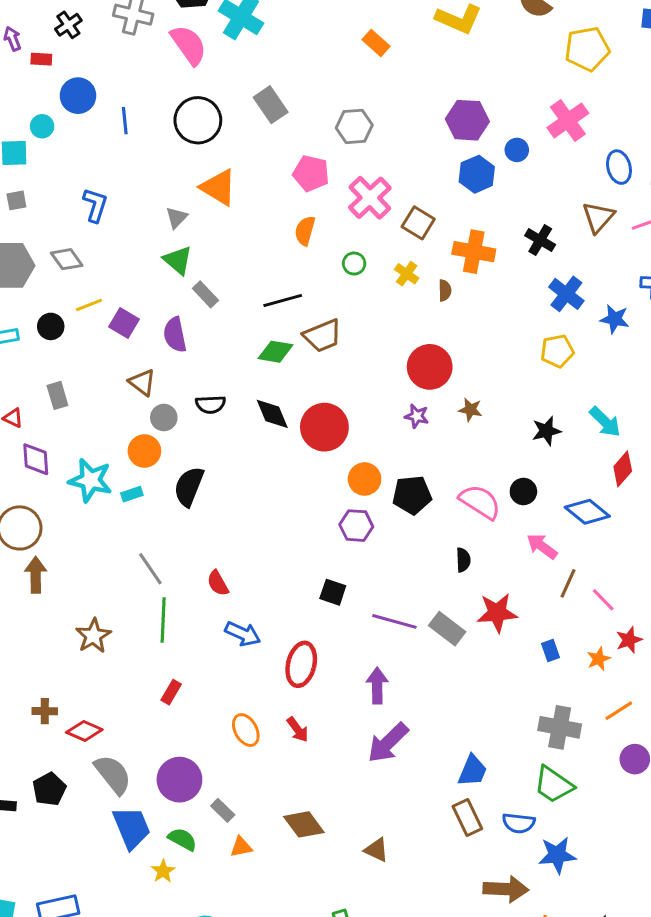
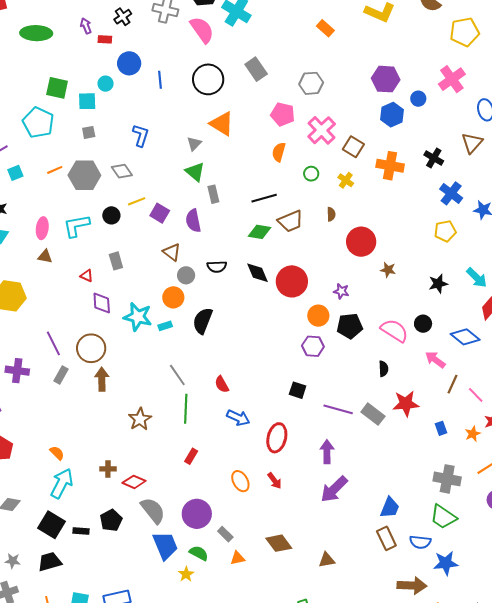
brown semicircle: (445, 290) -> (331, 214), moved
gray rectangle: (205, 294) -> (213, 194), turned 30
purple star: (417, 416) -> (341, 291), moved
brown triangle: (376, 850) -> (327, 560), turned -36

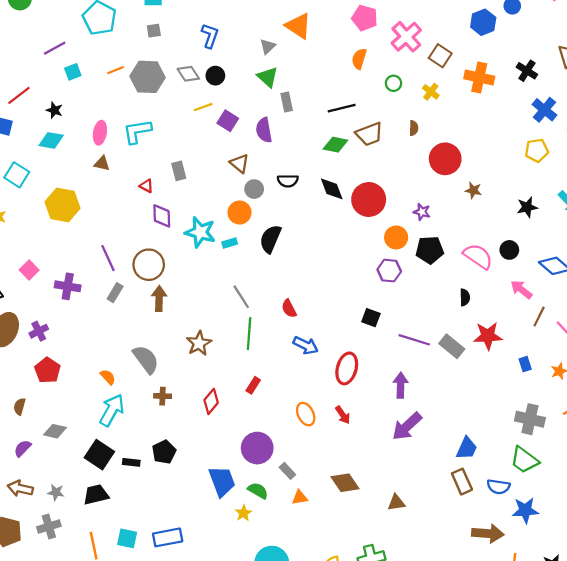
black circle: (111, 215) -> (215, 76), moved
red diamond: (134, 482) -> (211, 401), moved, turned -75
gray semicircle: (153, 510) -> (146, 359), moved

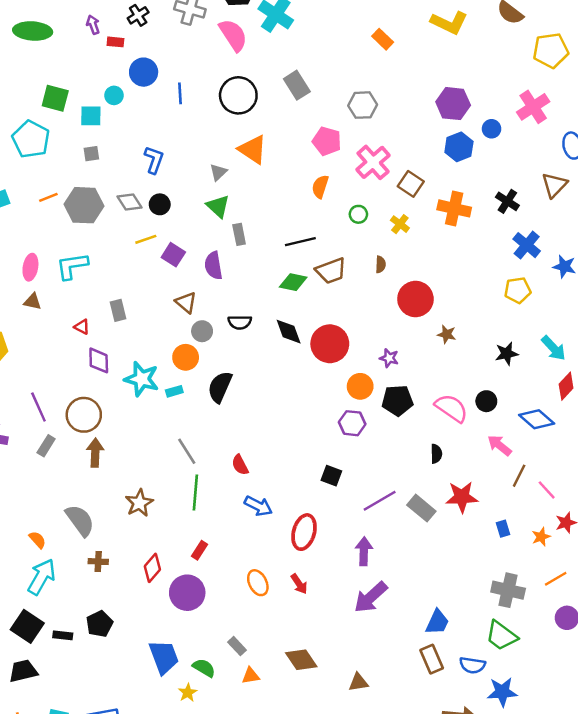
purple line: (414, 340) -> (380, 501), turned -48
purple circle: (257, 448) -> (187, 593), moved

